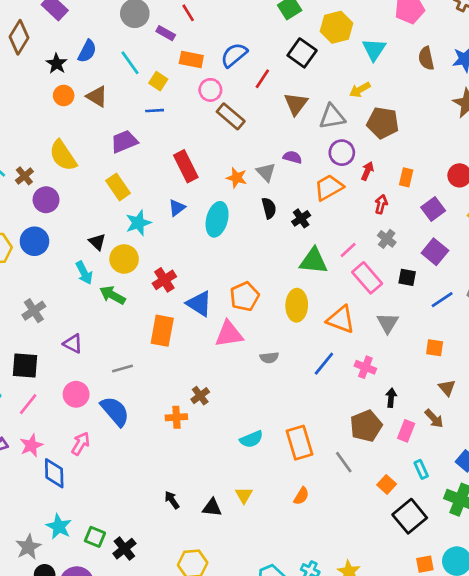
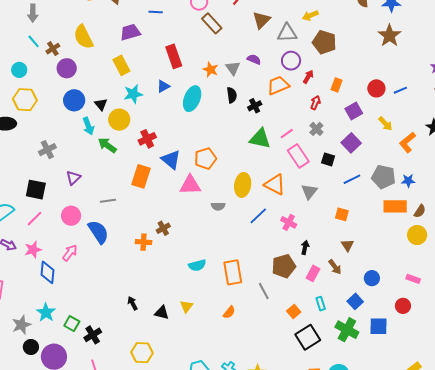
blue circle: (34, 241) -> (74, 100), moved
yellow ellipse: (297, 305) -> (243, 185), moved
purple triangle: (73, 344) -> (73, 178), turned 42

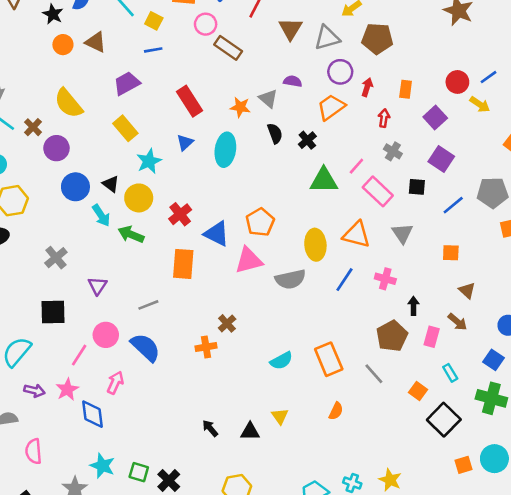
yellow arrow: (385, 124) -> (480, 104), moved
gray semicircle: (218, 206) -> (290, 279), size x1.6
pink line: (34, 219) -> (79, 355), moved

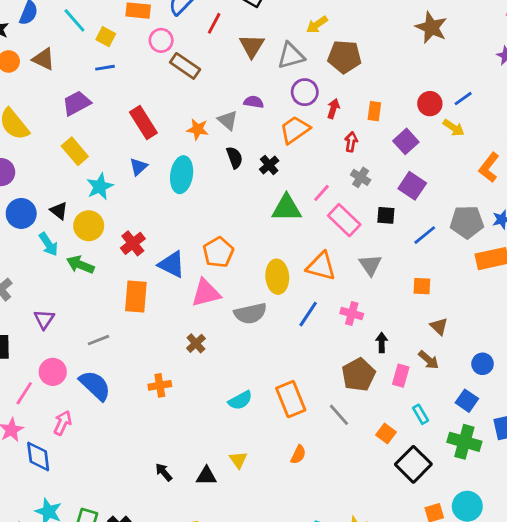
brown cross: (227, 323) -> (196, 343), moved

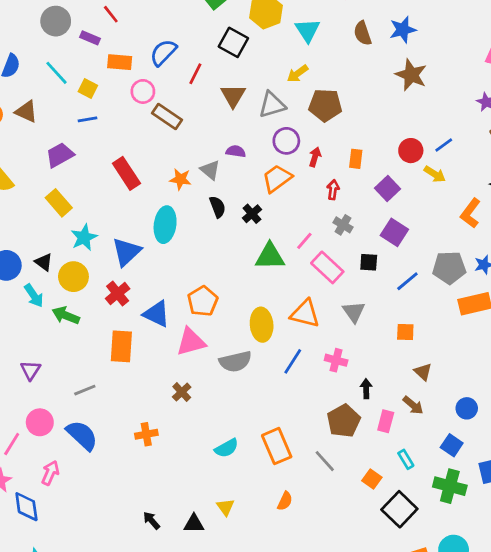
blue triangle: (138, 167) -> (126, 252), moved, size x1.6

